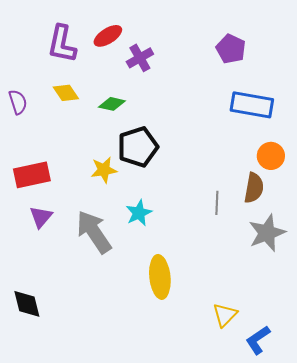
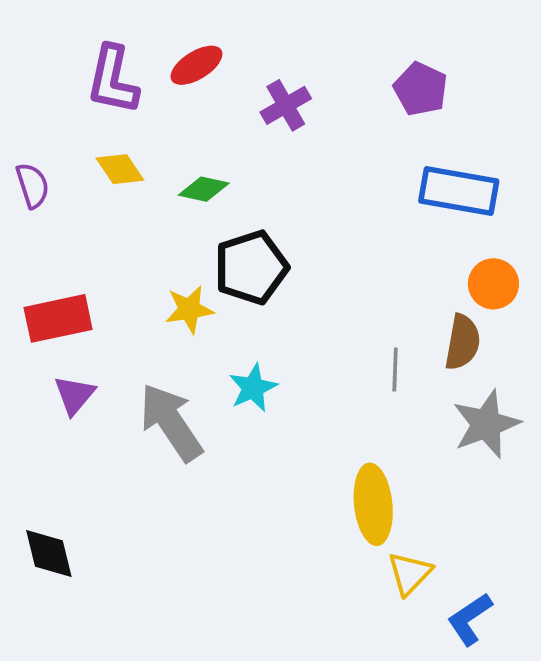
purple cross: (140, 58) -> (286, 105), moved
yellow ellipse: (160, 277) -> (373, 504), moved

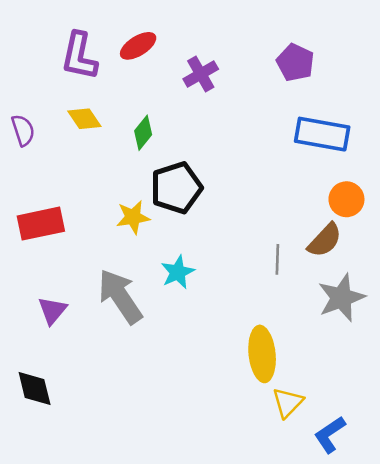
green diamond: (204, 189) -> (143, 133), turned -64
brown semicircle: (462, 342) -> (325, 240), turned 33
purple triangle: (74, 395) -> (52, 310), moved

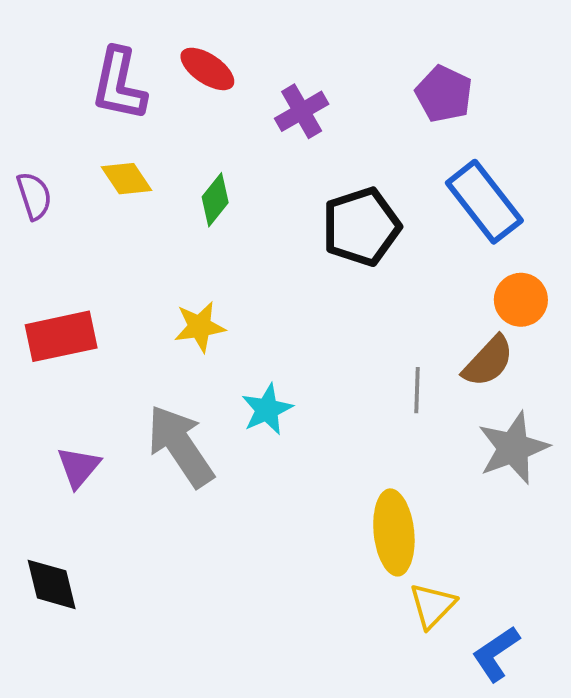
red ellipse: (138, 46) -> (207, 69), turned 66
blue rectangle: (322, 134) -> (484, 202), turned 42
black pentagon: (176, 188) -> (361, 227), moved

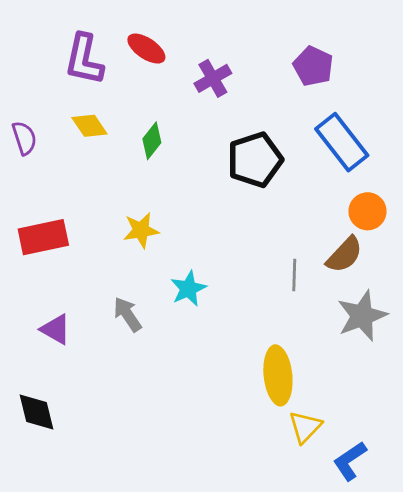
gray arrow: (180, 446) -> (127, 314), size x0.6
purple triangle: (79, 467) -> (56, 329), turned -40

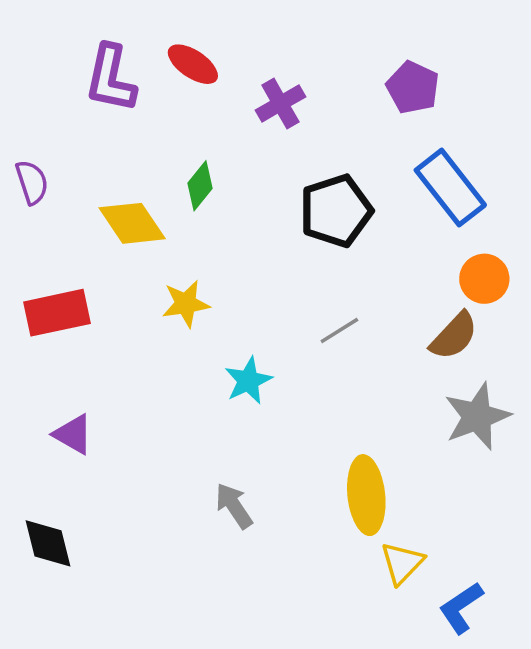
yellow diamond: (89, 126) -> (132, 223), moved, size x1.4
gray line: (294, 275) -> (339, 331), moved, turned 56
gray arrow: (127, 314) -> (234, 506), moved

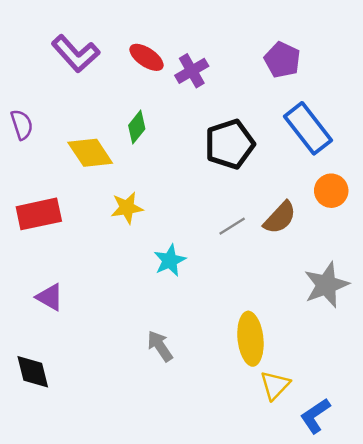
red ellipse: (193, 64) -> (146, 57), moved
purple L-shape: (111, 78) -> (76, 54), turned -54
brown semicircle: (454, 336) -> (280, 218), moved

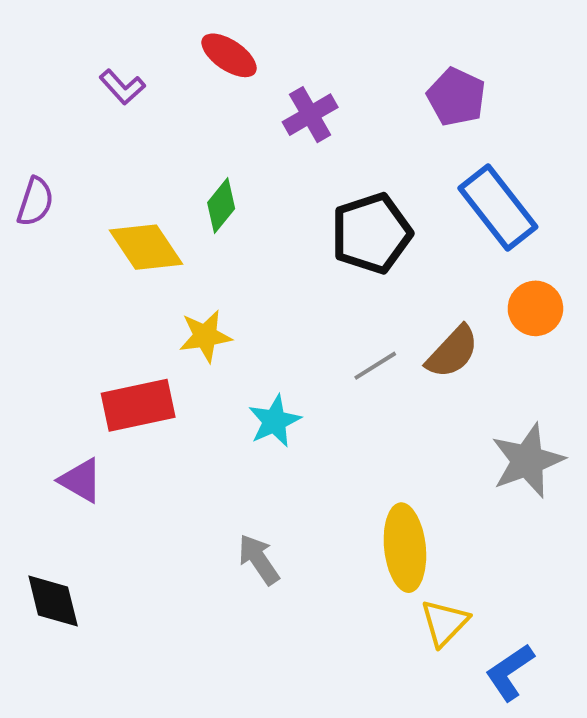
purple L-shape: (76, 54) -> (122, 87), size x0.6
red ellipse: (146, 57) -> (229, 55), moved
purple semicircle: (22, 125) -> (35, 202), turned 36
red rectangle: (39, 214) -> (138, 405), moved

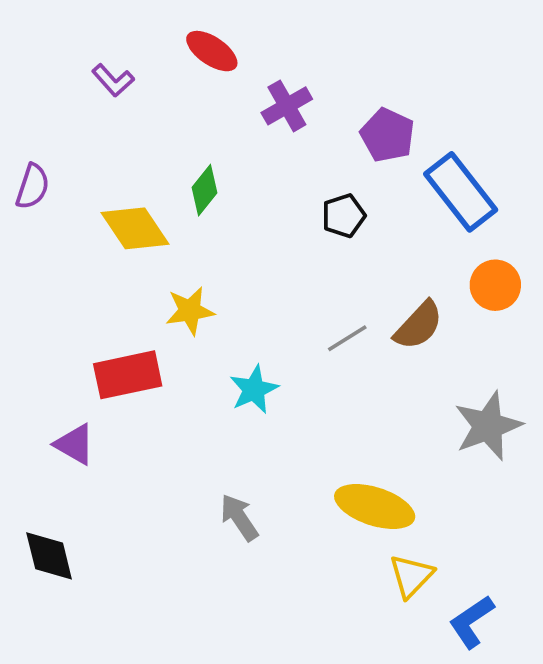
purple pentagon: (456, 97) -> (387, 135), moved
black pentagon: (371, 233) -> (344, 216), size x0.6
yellow ellipse: (405, 548) -> (375, 507), turned -66

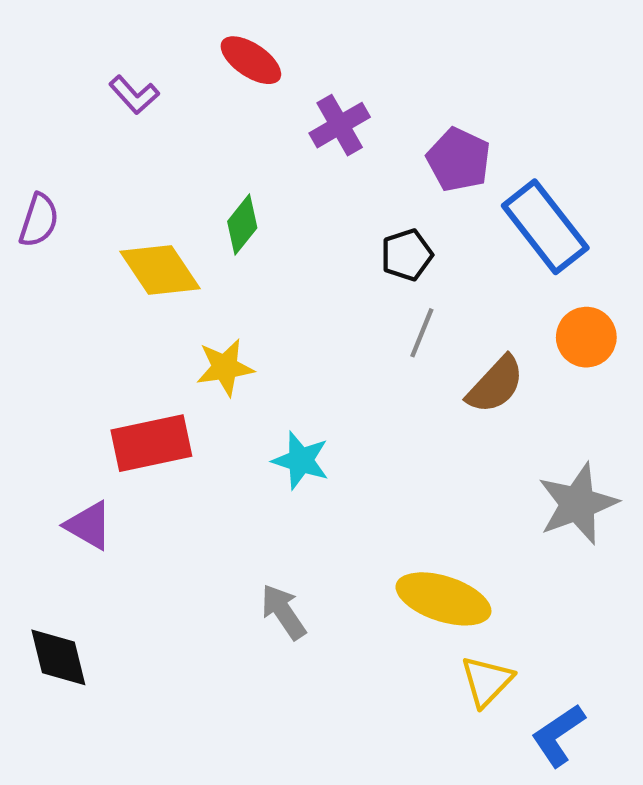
gray line: (347, 338) -> (422, 333), moved, turned -36
cyan star: (254, 389) -> (301, 460), turned -30

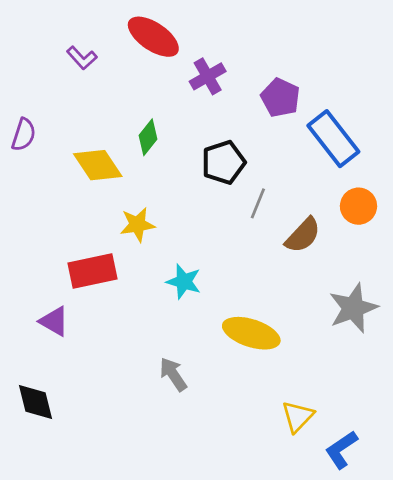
red ellipse: (251, 60) -> (153, 37), size x1.4
black pentagon: (407, 255) -> (223, 162), moved, size x1.4
yellow ellipse: (443, 599) -> (251, 333), moved

